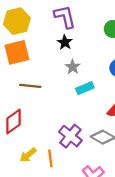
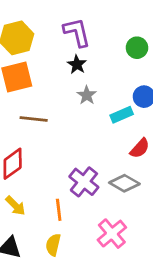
cyan rectangle: (85, 88) -> (122, 115), moved
yellow arrow: (28, 155) -> (15, 206), moved, turned -96

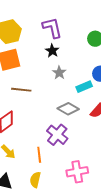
gray diamond: (124, 183) -> (68, 109), moved
pink cross: (112, 234) -> (77, 172), turned 30

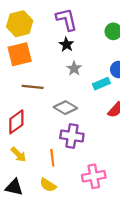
gray diamond: (68, 109) -> (65, 108), moved
purple cross: (57, 135) -> (72, 136), turned -30
yellow semicircle: (35, 180) -> (48, 185), turned -70

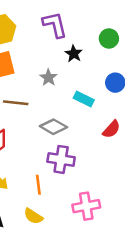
black star: (66, 44) -> (74, 54), moved
gray star: (74, 68) -> (48, 78), moved
cyan rectangle: (101, 84) -> (84, 99), moved, turned 49

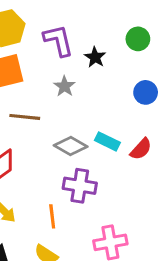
purple L-shape: (55, 25) -> (58, 40), moved
cyan rectangle: (84, 99) -> (107, 141), moved

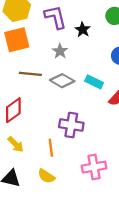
cyan rectangle: (107, 141) -> (94, 82), moved
gray diamond: (71, 146) -> (62, 81), moved

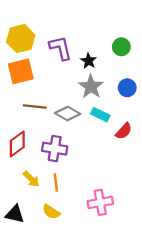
gray star: (60, 51) -> (91, 87), moved, size x1.5
purple cross: (71, 125) -> (55, 149), moved
yellow arrow: (16, 144) -> (31, 179), moved

